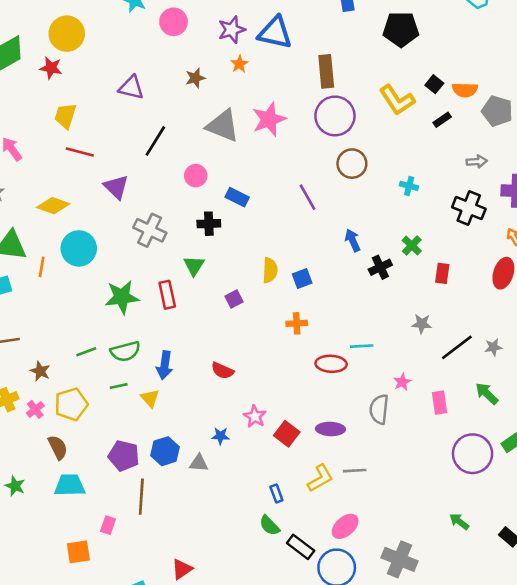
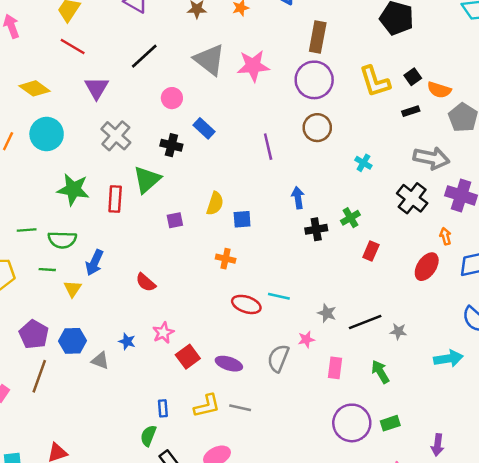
gray arrow: (477, 162) -> (431, 158), size x1.8
green triangle: (194, 266) -> (147, 180), size x1.4
gray star: (422, 324) -> (327, 313), moved
green semicircle: (270, 526) -> (148, 436), turned 50

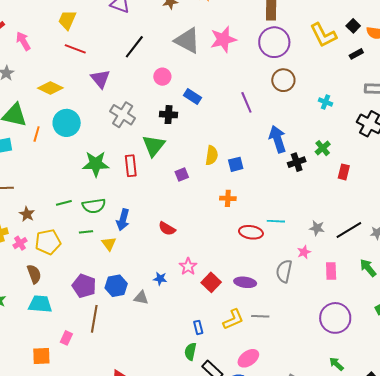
blue arrow: (298, 198) -> (278, 139), size x1.5
purple circle: (352, 423) -> (335, 318), moved

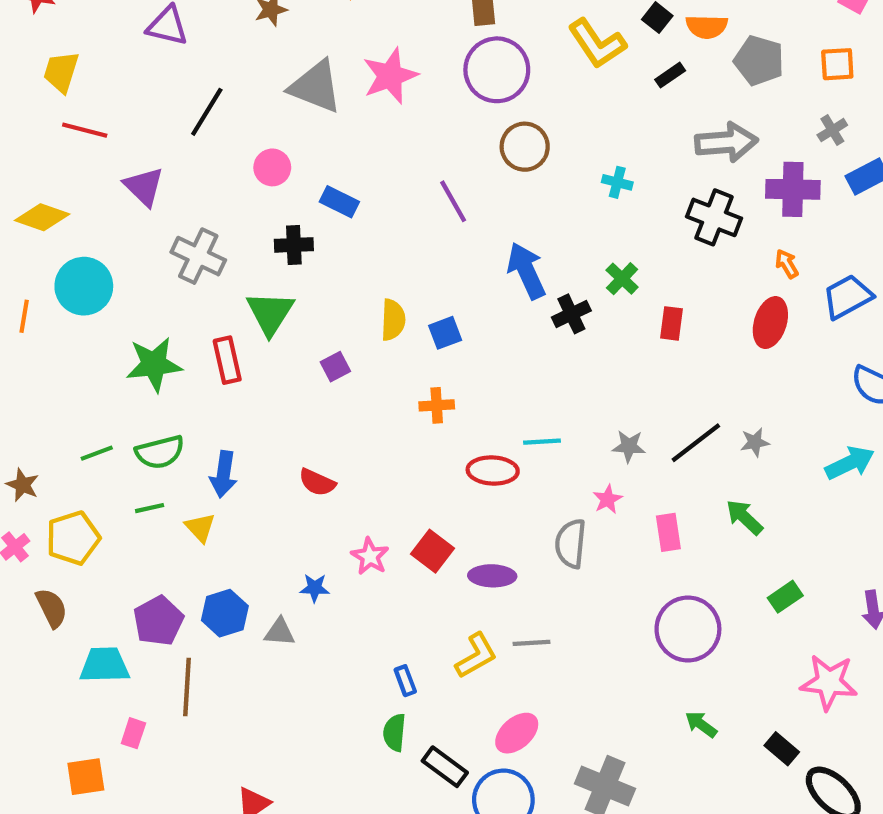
red square: (211, 282) -> (432, 551), moved
purple pentagon: (84, 286) -> (158, 621), turned 30
cyan trapezoid: (40, 304) -> (104, 665), moved

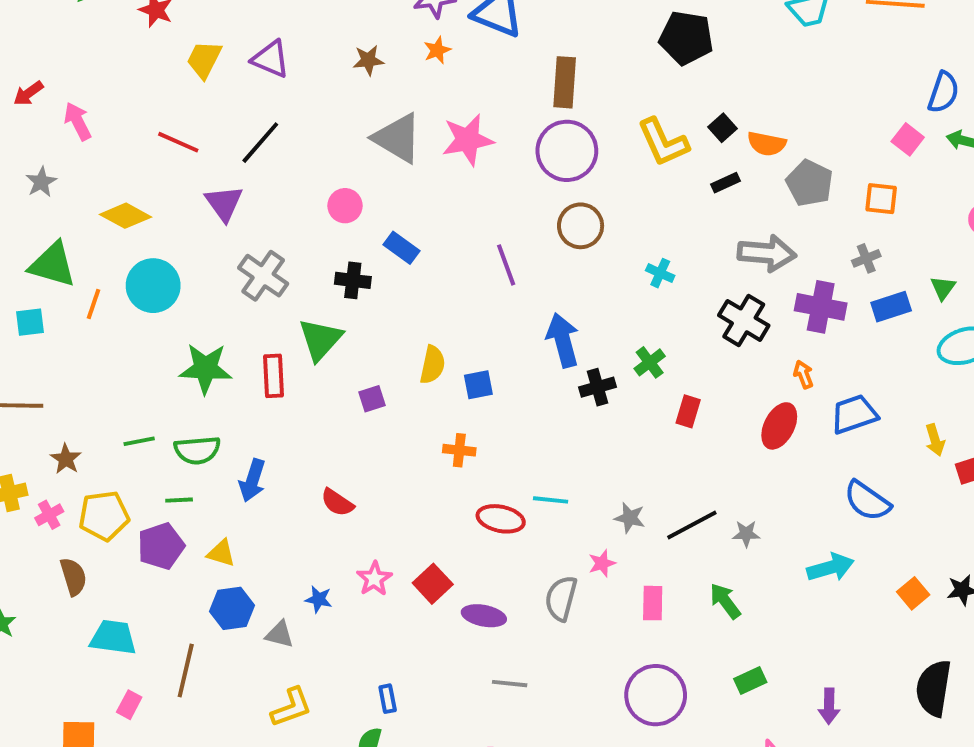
yellow trapezoid: (61, 72) -> (204, 59), moved
black line: (207, 112) -> (260, 143), moved
yellow triangle: (200, 528) -> (221, 553), moved, turned -40
purple pentagon: (158, 621) -> (161, 546), moved
yellow L-shape: (476, 656) -> (291, 707), moved

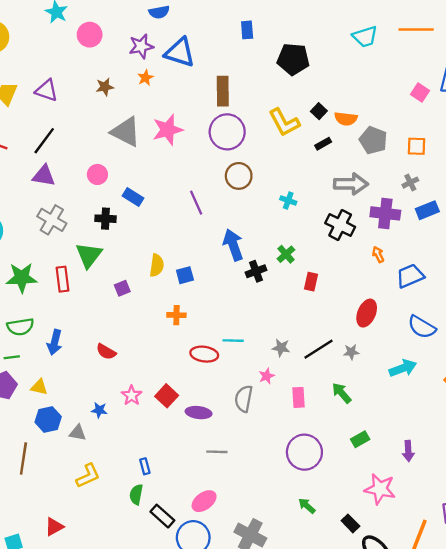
pink square: (908, 139) -> (420, 92), moved
purple triangle: (224, 203) -> (44, 176), moved, turned -40
red ellipse: (779, 426) -> (367, 313), moved

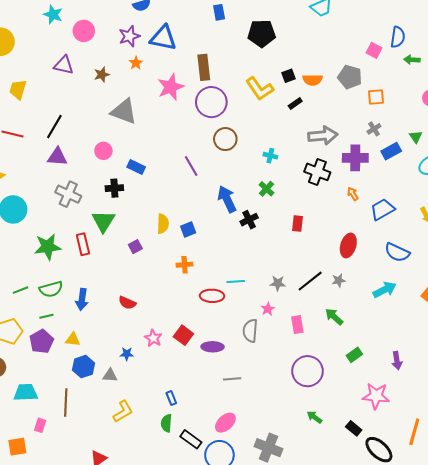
purple triangle: (47, 90) -> (64, 65), moved
black square: (319, 111) -> (289, 76), turned 32
pink star: (168, 130) -> (171, 87), moved
gray pentagon: (373, 140) -> (350, 77), moved
green cross: (286, 254) -> (266, 189), moved

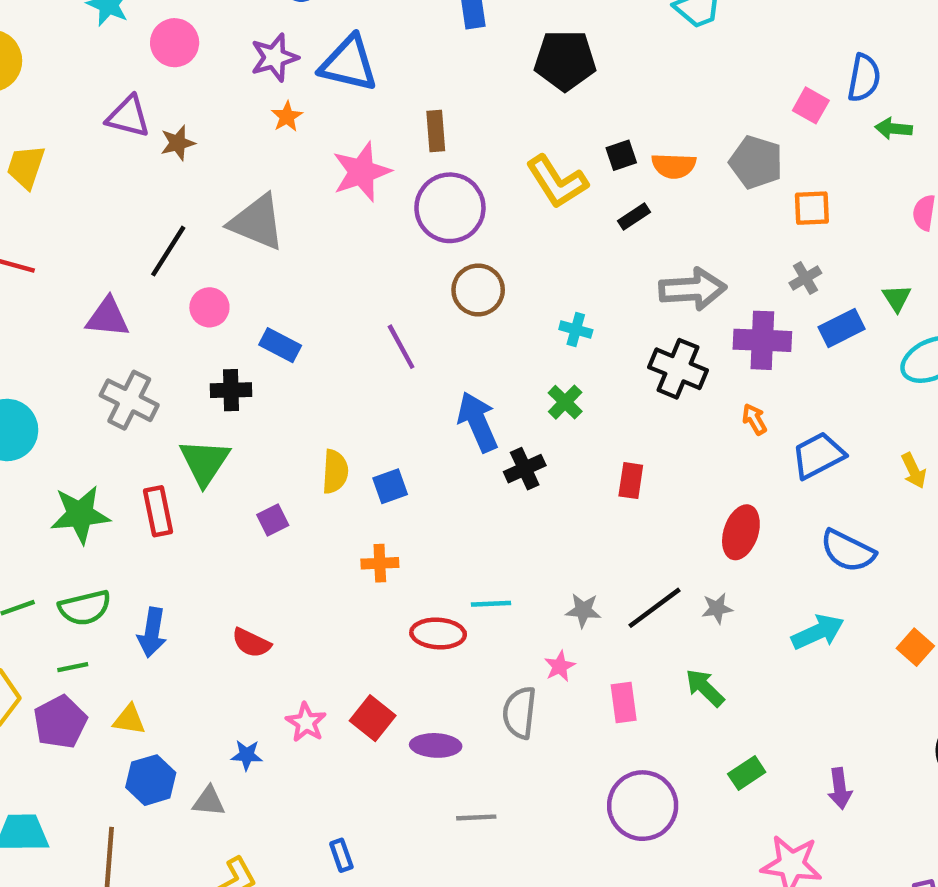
brown rectangle: (204, 67) -> (436, 131), size x0.7
brown star: (102, 75) -> (178, 143), moved
black line: (54, 127) -> (168, 251), moved

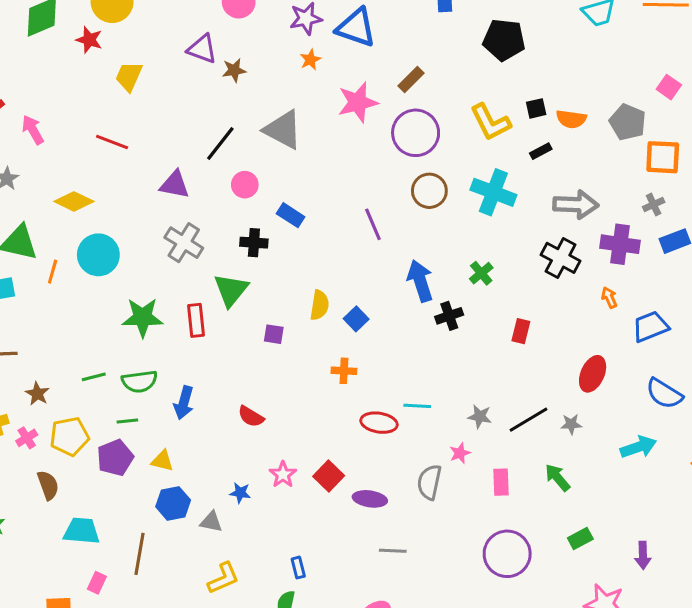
brown rectangle: (436, 131) -> (411, 79), turned 44
orange square: (812, 208) -> (663, 157), size x1.4
cyan cross: (576, 330) -> (493, 192), moved, size x2.0
blue square: (390, 486) -> (356, 319), turned -30
purple square: (273, 520) -> (274, 334), turned 30

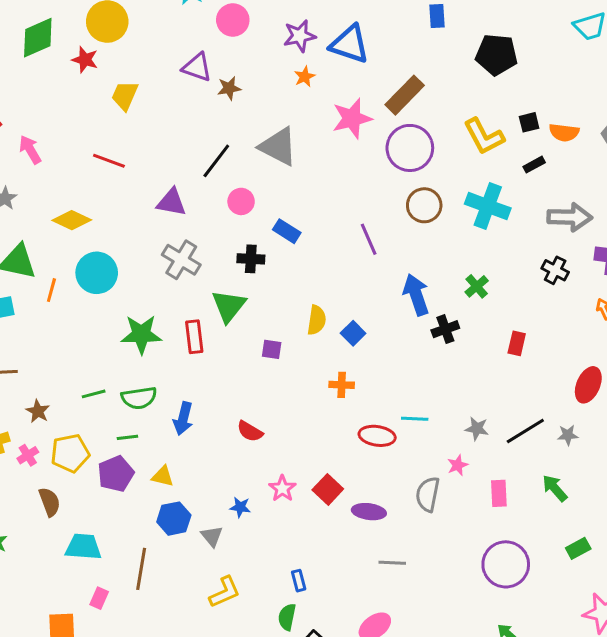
brown rectangle: (411, 79) -> (405, 95), size x1.5
black cross: (561, 258) -> (555, 270), size x0.7
gray triangle: (211, 522) -> (212, 536), turned 40

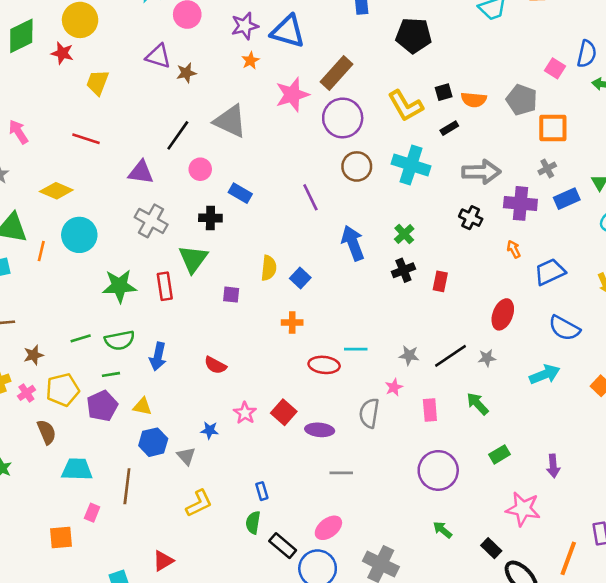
black cross: (445, 329) -> (403, 270), moved
brown star: (38, 411) -> (34, 355), turned 30

